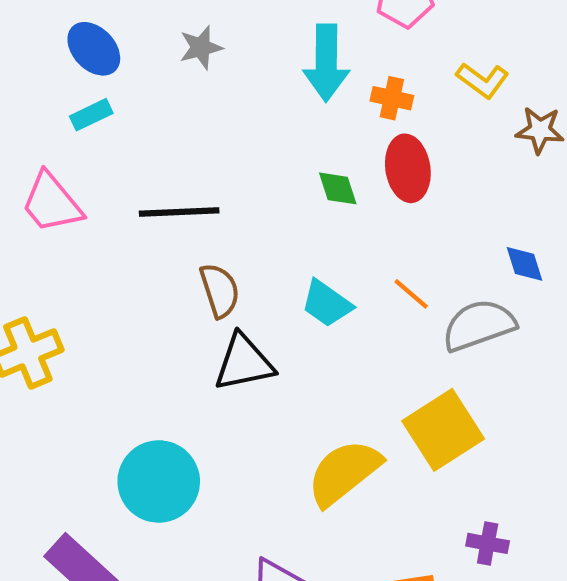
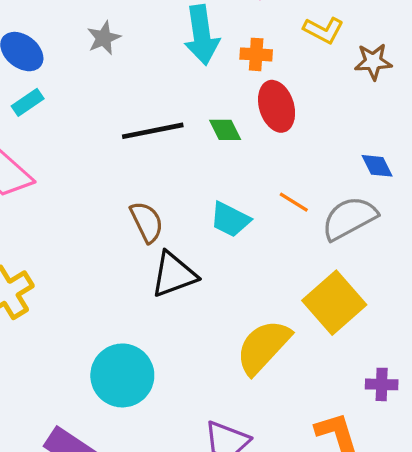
black line: (179, 212) -> (153, 131), moved

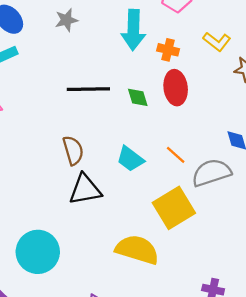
yellow square: (334, 303) -> (174, 208), moved
yellow semicircle: (263, 347) -> (137, 250), turned 54

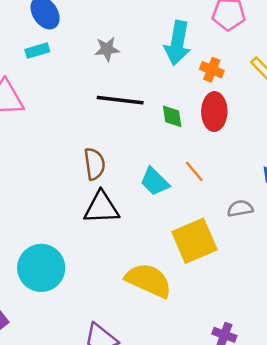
gray star: (66, 20) -> (107, 49), moved
orange line: (176, 155) -> (194, 171), moved
gray semicircle: (211, 173) -> (240, 209), size x0.6

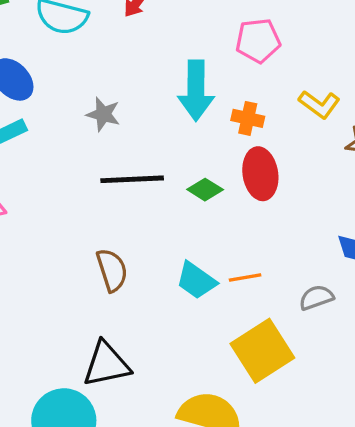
gray star: (107, 49) -> (103, 114), turned 30
green diamond: (172, 116) -> (205, 190), turned -40
orange line: (194, 171) -> (245, 278), moved, turned -50
black triangle: (102, 208) -> (106, 364), moved

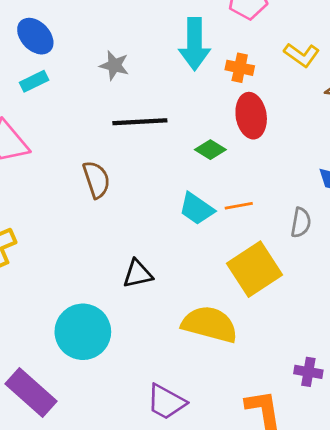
green diamond: (205, 190) -> (210, 150), moved
brown semicircle: (112, 270) -> (96, 180), moved
gray semicircle: (316, 298) -> (301, 223), turned 120
black triangle: (106, 364) -> (138, 274), moved, size x0.7

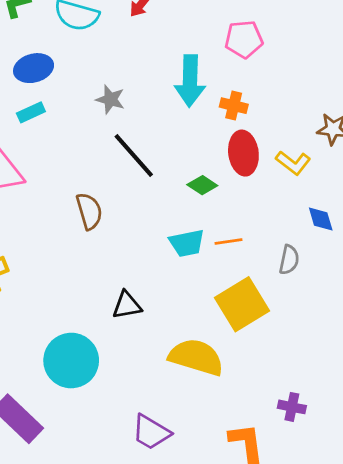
blue ellipse: (35, 36) -> (34, 68), turned -63
yellow L-shape: (302, 55) -> (293, 163), moved
black line: (140, 122) -> (134, 156), turned 50
cyan trapezoid: (197, 209) -> (187, 243), turned -48

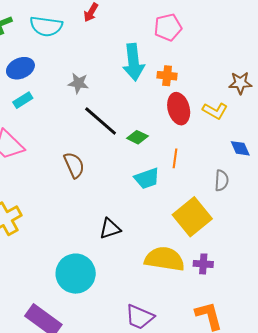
green diamond: (202, 185) -> (137, 137), moved
orange line: (229, 241) -> (175, 158), moved, turned -66
purple cross: (292, 407) -> (203, 264), moved

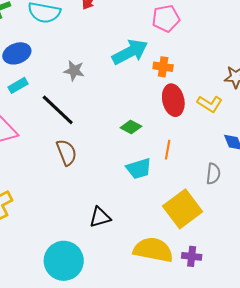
cyan arrow: (133, 62) -> (130, 52), turned -114
black line: (101, 121) -> (58, 110), moved

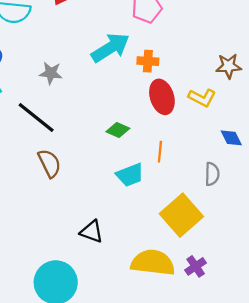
black triangle: (100, 217) -> (92, 232), turned 40
purple cross: (192, 256) -> (196, 266), turned -36

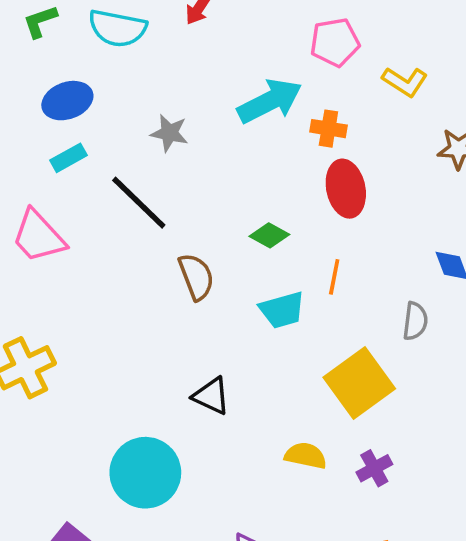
yellow L-shape: (202, 98) -> (405, 82), moved
brown semicircle: (49, 163) -> (196, 277), moved
yellow semicircle: (153, 263) -> (306, 456), size x0.6

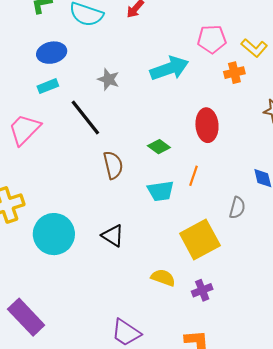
yellow L-shape: (405, 82) -> (254, 48), moved
orange cross: (328, 129) -> (234, 73), moved, turned -30
pink trapezoid: (38, 236) -> (24, 129), turned 80
cyan circle: (145, 473) -> (54, 234), moved

